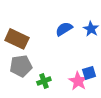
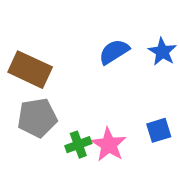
pink star: (78, 81) -> (109, 145), moved

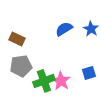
brown rectangle: (30, 70) -> (17, 39), size x0.7
green cross: (78, 145) -> (44, 81), size x1.5

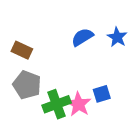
gray pentagon: (21, 66) -> (27, 85), turned 30
blue square: (89, 73) -> (102, 94), moved

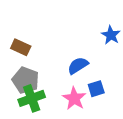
blue semicircle: (82, 37) -> (78, 66), moved
green cross: (57, 104) -> (32, 98), moved

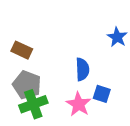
blue semicircle: (78, 66) -> (82, 69), turned 120
blue square: (96, 89) -> (102, 94), turned 35

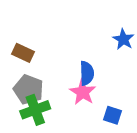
blue square: (102, 94) -> (113, 115), moved
pink star: (79, 104) -> (83, 92), moved

